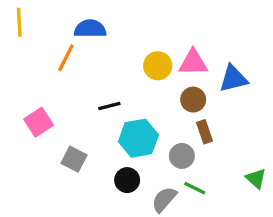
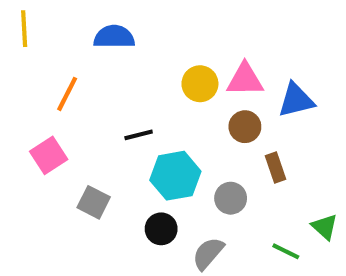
orange line: (66, 58) -> (67, 94), moved
brown rectangle: (204, 132) -> (276, 168), moved
green line: (195, 188) -> (286, 251), moved

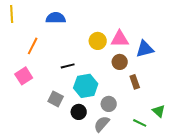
gray circle: (231, 198) -> (109, 104), moved
gray square: (94, 202) -> (56, 99), moved

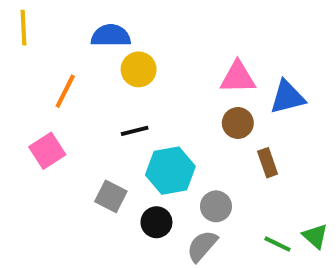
yellow circle: (98, 41) -> (139, 69), moved
green triangle: (159, 111) -> (315, 236), moved

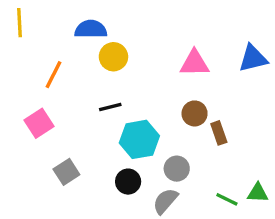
blue triangle: (287, 97) -> (253, 58), moved
brown circle: (238, 123) -> (195, 113), moved
gray square: (111, 196) -> (66, 172), moved, turned 30
green triangle: (315, 236) -> (258, 193), turned -40

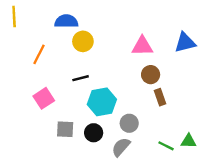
brown circle: (195, 113) -> (151, 75), moved
pink square: (39, 123) -> (44, 98), moved
gray square: (66, 172) -> (65, 129), moved, turned 36

